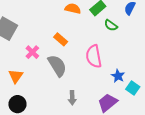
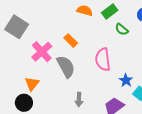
pink cross: (32, 52) -> (42, 52), size x1.5
orange triangle: (16, 76) -> (32, 84), moved

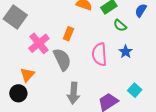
orange rectangle: (71, 41) -> (68, 34), turned 64
blue star: (126, 80) -> (126, 52), moved
gray arrow: (79, 100) -> (73, 93), size x1.5

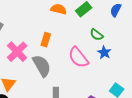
green semicircle: (120, 25) -> (97, 35), moved
pink semicircle: (99, 54) -> (78, 57), turned -30

